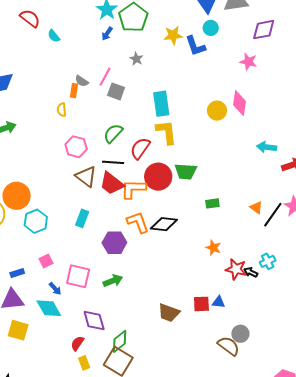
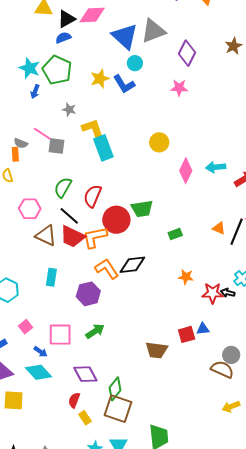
purple diamond: (264, 30) -> (187, 53), turned -40
pink line: (105, 77) -> (43, 134), turned -72
pink diamond: (240, 103) -> (186, 171), moved, turned 30
yellow L-shape: (166, 132) -> (94, 130), moved
black line: (113, 162) -> (69, 216), turned 50

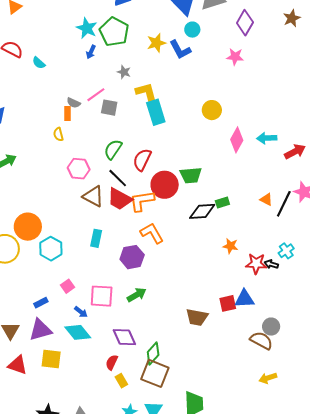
pink line: (43, 134) -> (96, 95), turned -72
black diamond: (132, 265) -> (202, 211), moved
blue triangle: (203, 329) -> (244, 299), size x1.5

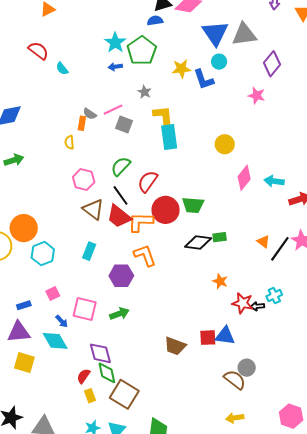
blue arrow: (91, 52) -> (115, 67), turned 48
black arrow: (271, 264) -> (257, 306), turned -32
green diamond: (153, 354) -> (107, 373), moved, turned -65

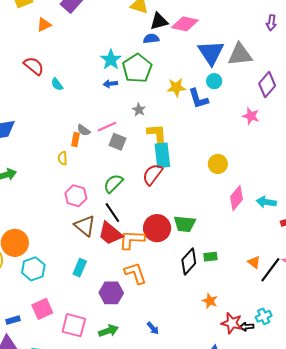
red semicircle: (148, 181) -> (152, 174), moved
black diamond: (198, 242) -> (189, 262), turned -56
pink square: (53, 293) -> (42, 309), size x1.5
blue arrow: (62, 321) -> (153, 328), moved

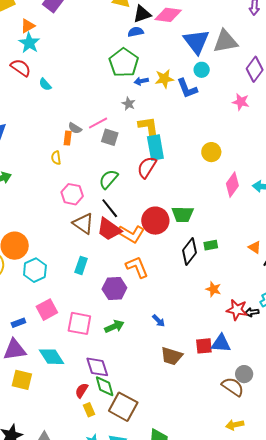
cyan star: (111, 60) -> (29, 43), moved
blue arrow: (110, 84) -> (141, 81), moved
orange L-shape: (132, 240) -> (131, 234), turned -148

